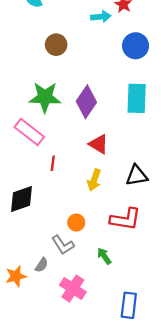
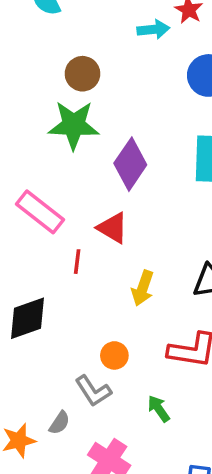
green star: (45, 97) -> (74, 125), moved
red triangle: (99, 144) -> (113, 228), moved

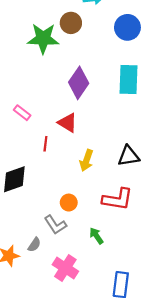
brown circle: (82, 74) -> (71, 23), moved
green star: (74, 125) -> (43, 38), moved
pink rectangle: (40, 212) -> (22, 113), size x0.6

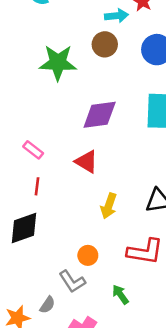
brown circle: (71, 23) -> (105, 44), moved
purple diamond: (79, 83) -> (100, 115), turned 48
red line: (45, 144) -> (37, 186), moved

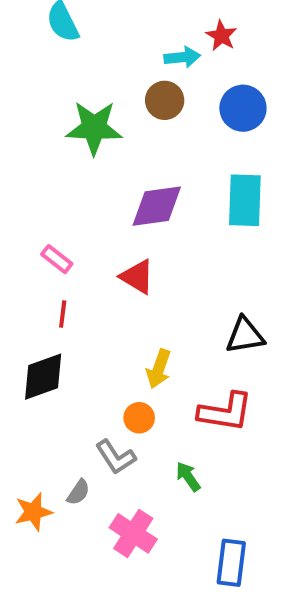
yellow arrow: (109, 206) -> (159, 369), moved

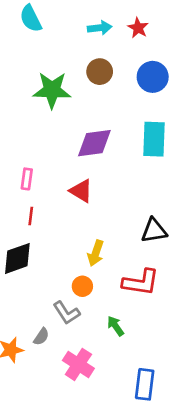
cyan arrow: (182, 57) -> (100, 28), moved
pink rectangle: (57, 259) -> (27, 179), turned 60

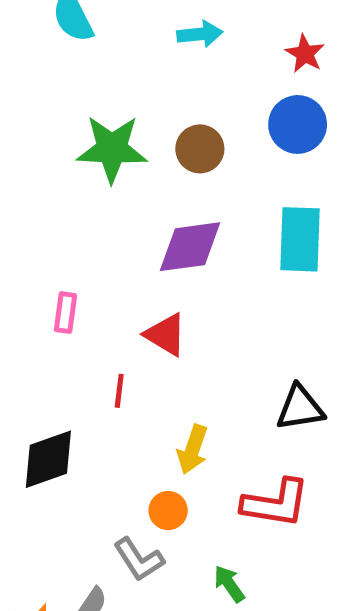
red star: (138, 28) -> (305, 54), moved
brown circle: (100, 72) -> (200, 149), moved
red line: (31, 216) -> (119, 391), moved

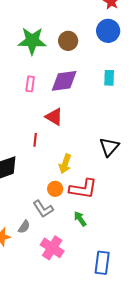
cyan rectangle: (300, 239) -> (109, 78), size x0.6
pink rectangle: (65, 313) -> (30, 84), moved
black triangle: (300, 408) -> (109, 147), turned -40
red L-shape: (276, 503) -> (83, 189), moved

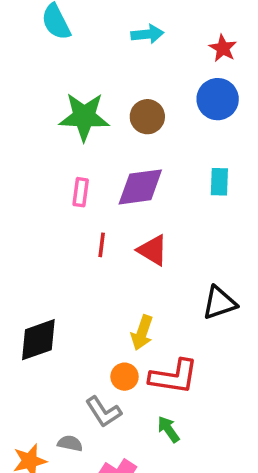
red triangle: (54, 117) -> (153, 250), moved
red line: (35, 140) -> (102, 245), moved
black triangle: (109, 147) -> (219, 303), turned 30
gray semicircle: (24, 227) -> (70, 443), turned -112

